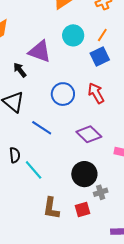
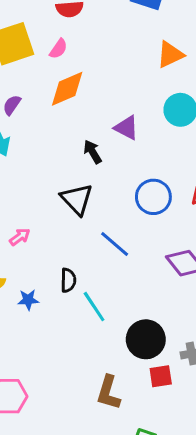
purple triangle: (40, 51) -> (127, 128), size x0.7
black circle: (84, 174) -> (146, 339), moved
brown L-shape: (51, 208) -> (108, 393), moved

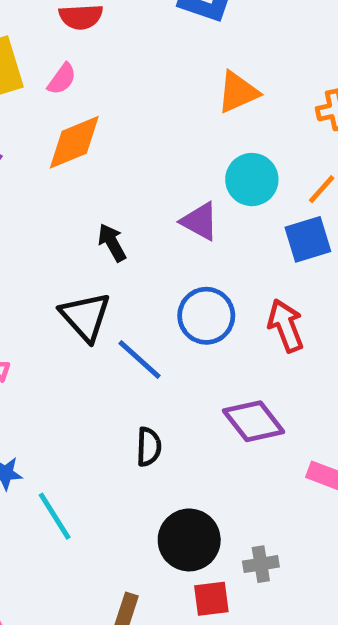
purple triangle: (127, 128) -> (200, 221), moved
blue line: (115, 244) -> (140, 359), moved
black semicircle: (68, 280) -> (149, 447), moved
cyan line: (94, 307) -> (55, 516), moved

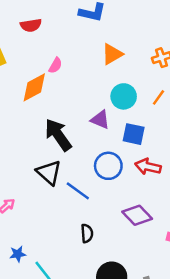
pink semicircle: (62, 79) -> (55, 65), moved
blue square: (308, 239) -> (134, 134), moved, turned 35
black arrow: (112, 243) -> (58, 135), size x1.8
red arrow: (286, 326) -> (148, 167), turned -50

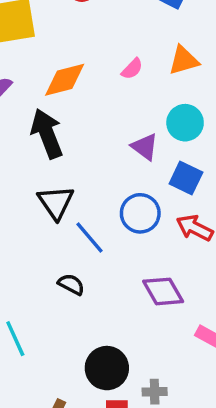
pink semicircle: (55, 65) -> (132, 69), moved
black arrow: (58, 135) -> (47, 134), moved
black semicircle: (87, 233) -> (71, 284), moved, turned -72

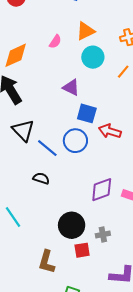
cyan circle: (185, 123) -> (93, 57), moved
blue square: (186, 178) -> (87, 113), moved
blue circle: (140, 213) -> (75, 141), moved
purple diamond: (163, 291) -> (102, 190), moved, turned -70

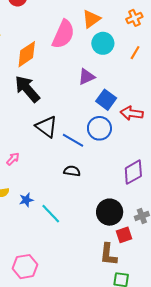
pink semicircle: (55, 42) -> (63, 34), size x2.0
purple triangle: (71, 87) -> (86, 77), turned -42
blue square: (87, 113) -> (106, 100), turned 30
brown L-shape: (47, 262) -> (108, 254), moved

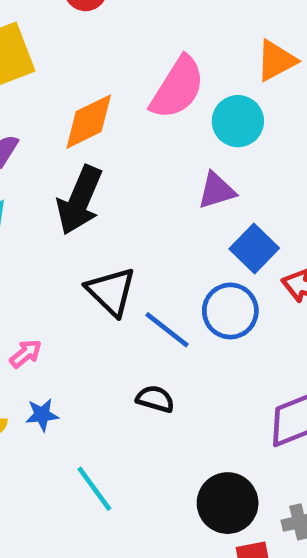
orange triangle: (91, 19) -> (276, 61), moved
cyan circle: (103, 43) -> (238, 121), moved
black arrow: (27, 89) -> (80, 200), turned -124
blue star: (26, 200) -> (42, 415), moved

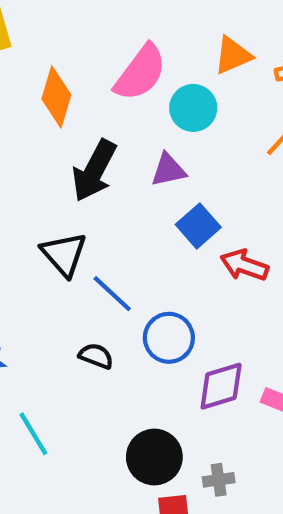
orange diamond: (89, 122) -> (56, 97), turned -52
black arrow: (80, 200) -> (94, 171), moved
blue circle: (230, 311) -> (169, 338), moved

